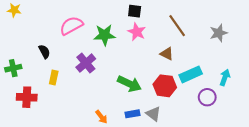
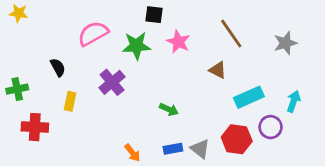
black square: (135, 11) -> (154, 15), moved
green arrow: (129, 84) -> (169, 109), size x0.6
red hexagon: (165, 86) -> (237, 139), moved

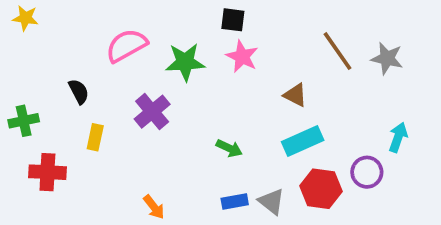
black square: (154, 15) -> (233, 20), moved
brown line: (231, 34) -> (337, 51), moved
gray star: (285, 43) -> (387, 58), turned 30
cyan rectangle: (249, 97) -> (303, 141), moved
orange arrow: (132, 153) -> (154, 207), moved

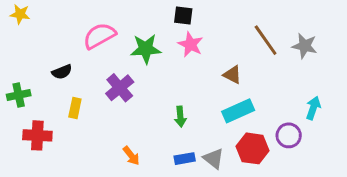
black semicircle: (79, 91) -> (62, 72), turned 96
green arrow: (229, 148) -> (180, 117), turned 60
orange arrow: (154, 207) -> (131, 156), moved

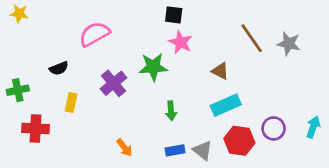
green star: (146, 49) -> (153, 67), moved
cyan arrow: (313, 108) -> (313, 127), moved

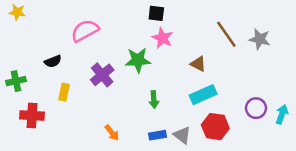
purple circle: (274, 128) -> (256, 108), moved

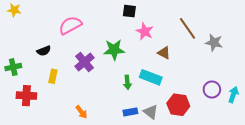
pink star: (162, 38) -> (145, 31), moved
gray star: (260, 39) -> (214, 43), moved
cyan rectangle: (203, 95) -> (151, 77), moved, turned 45
orange arrow: (112, 133) -> (81, 112), moved

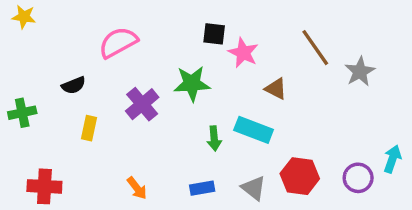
black square: (129, 11) -> (214, 34), moved
gray star: (214, 43) -> (360, 72), turned 30
purple circle: (212, 90) -> (358, 178), moved
red cross: (26, 96) -> (44, 186), moved
blue rectangle: (130, 112) -> (202, 188), moved

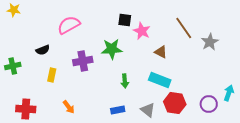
purple cross: (142, 104) -> (83, 61), turned 30
cyan rectangle: (254, 130) -> (160, 80), moved
orange arrow: (137, 188) -> (69, 107), moved

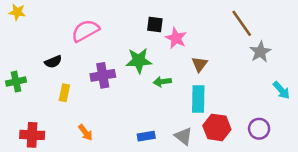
brown line: (184, 28) -> (242, 23), moved
brown triangle: (161, 52) -> (200, 64), turned 40
cyan rectangle: (160, 80) -> (198, 99), turned 70
green arrow: (125, 81) -> (162, 82), moved, turned 88
cyan arrow: (229, 93) -> (281, 90), moved, turned 119

